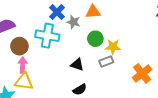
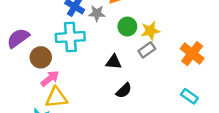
pink arrow: (23, 65) -> (50, 78), turned 63

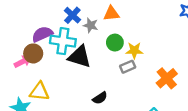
purple semicircle: (18, 38) -> (42, 34), moved
black triangle: (114, 62) -> (80, 57), moved, size x1.6
pink arrow: (50, 78) -> (23, 62), moved

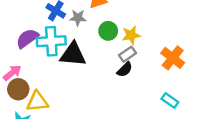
brown circle: (33, 53) -> (18, 89), moved
black semicircle: (100, 98) -> (125, 70), moved

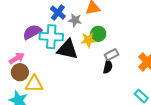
yellow star: (131, 35) -> (88, 40), moved
black semicircle: (125, 70) -> (108, 67), turned -40

